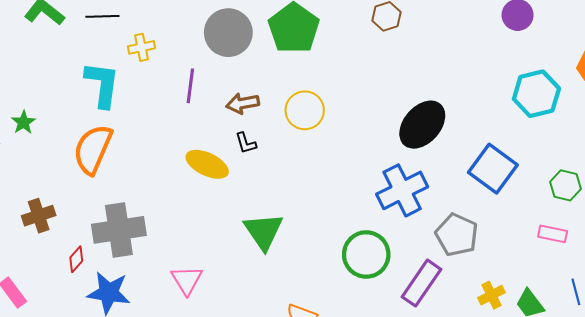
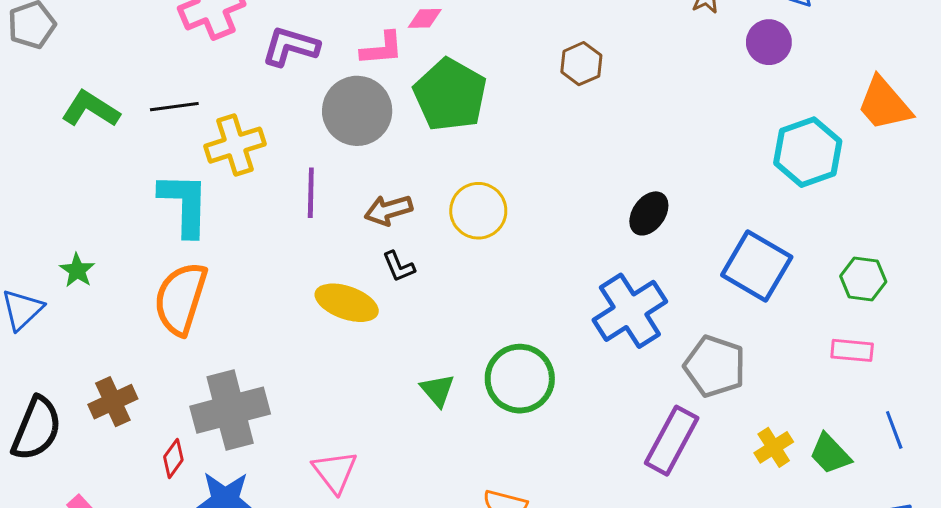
yellow cross: (142, 47) -> (235, 145), size x1.5
black ellipse: (422, 125) -> (649, 213), size x0.6
green triangle: (263, 231) -> (437, 390), size x0.6
green circle: (366, 254) -> (520, 379), moved

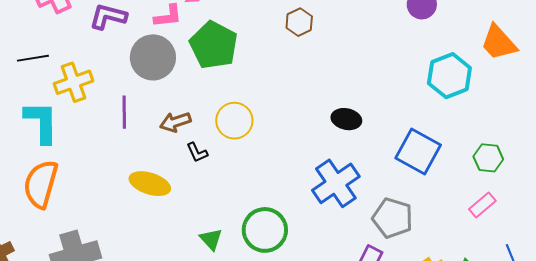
black ellipse: (649, 213) -> (346, 119), turned 68
black L-shape: (399, 267) -> (197, 152), moved
pink rectangle: (852, 350) -> (482, 205), turned -44

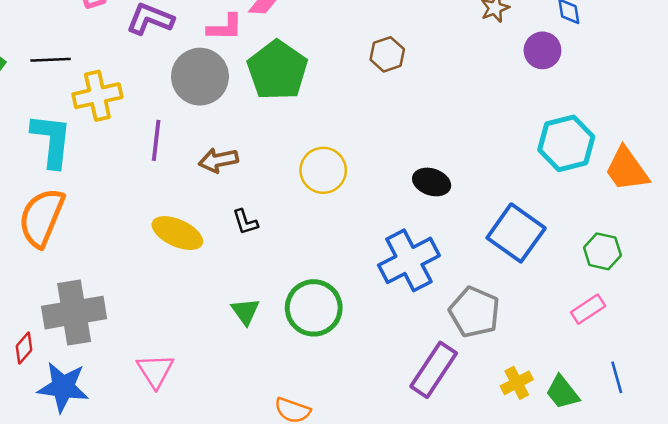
orange trapezoid: (499, 43) -> (627, 169), moved
yellow circle: (234, 121) -> (323, 170), moved
black L-shape: (197, 152) -> (245, 222), moved

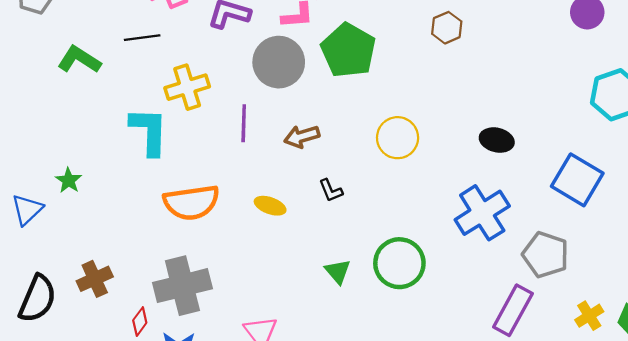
black line: (51, 60) -> (142, 38), moved
orange semicircle: (42, 217) -> (191, 202), moved, turned -116
yellow ellipse: (177, 233) -> (270, 206), size x0.7

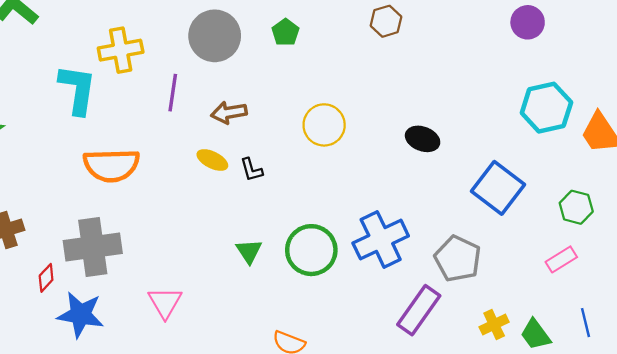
green pentagon: (348, 50) -> (285, 32), size x0.5
yellow ellipse: (270, 206) -> (212, 160), moved
blue cross: (482, 213) -> (381, 239), moved

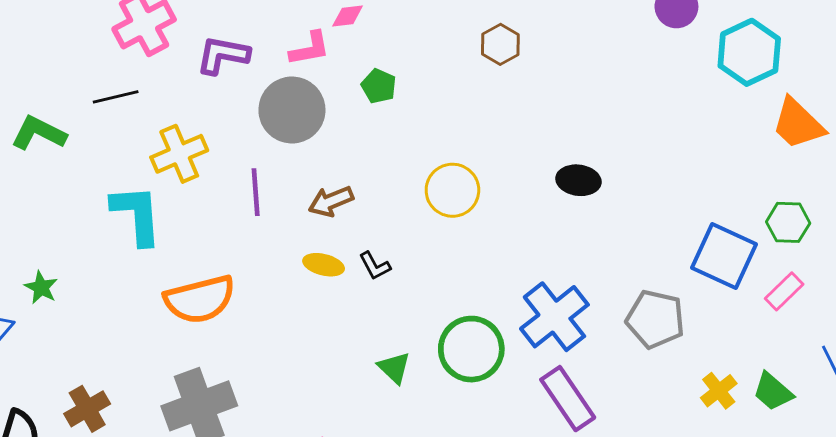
cyan hexagon: (546, 108) -> (749, 52), moved
blue square: (498, 188) -> (724, 256), moved
purple rectangle: (419, 310) -> (568, 399), moved, turned -57

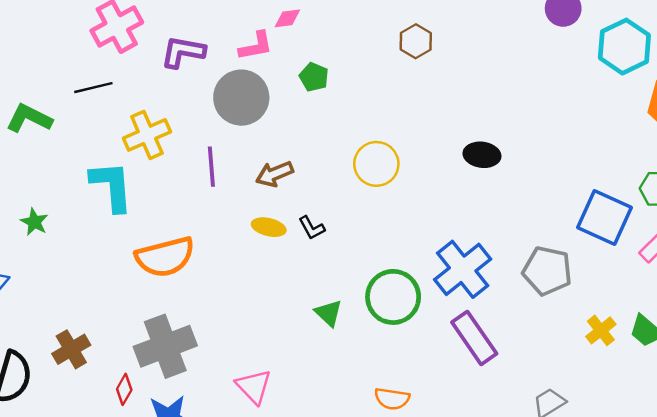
green star: (41, 287) -> (34, 222), moved

